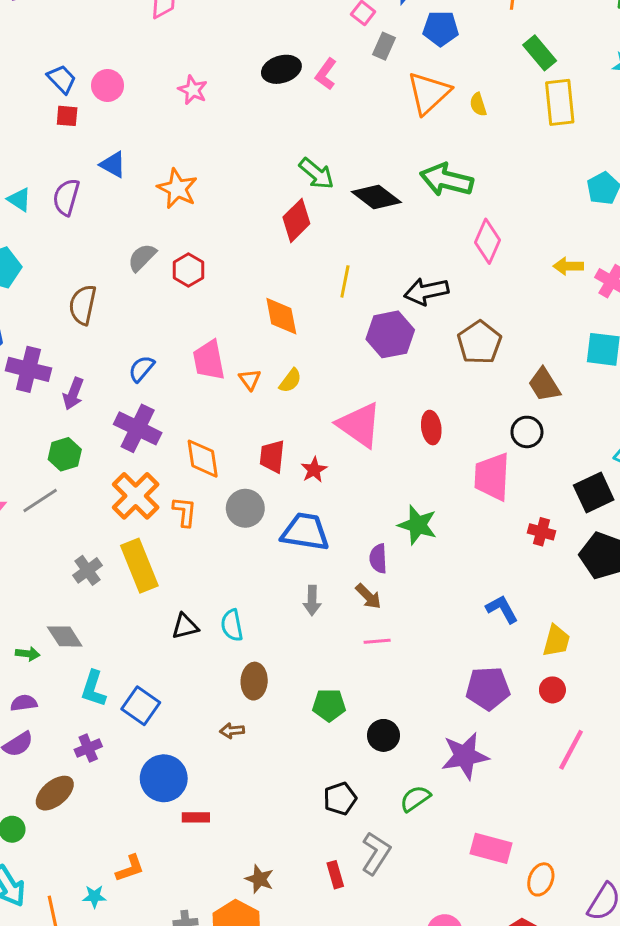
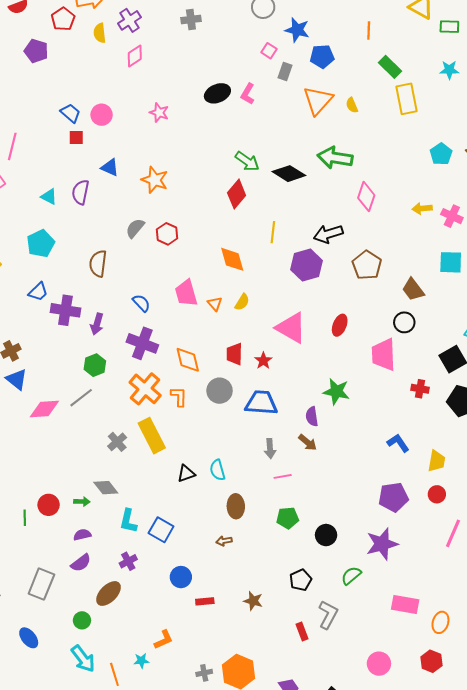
blue semicircle: (141, 369) -> (141, 303), turned 102
red ellipse: (431, 428) -> (340, 325), turned 35
pink line: (377, 641) -> (283, 476), moved
blue circle: (164, 778) -> (181, 577), size x0.7
brown star: (259, 879) -> (253, 601), moved

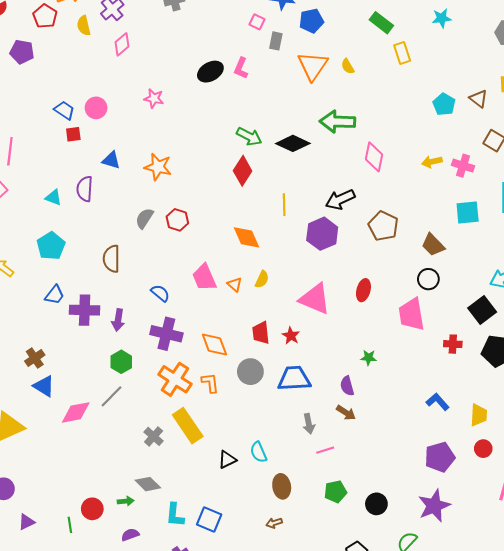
yellow rectangle: (407, 99) -> (402, 53), size x0.7
green star: (336, 391) -> (369, 358), size x0.6

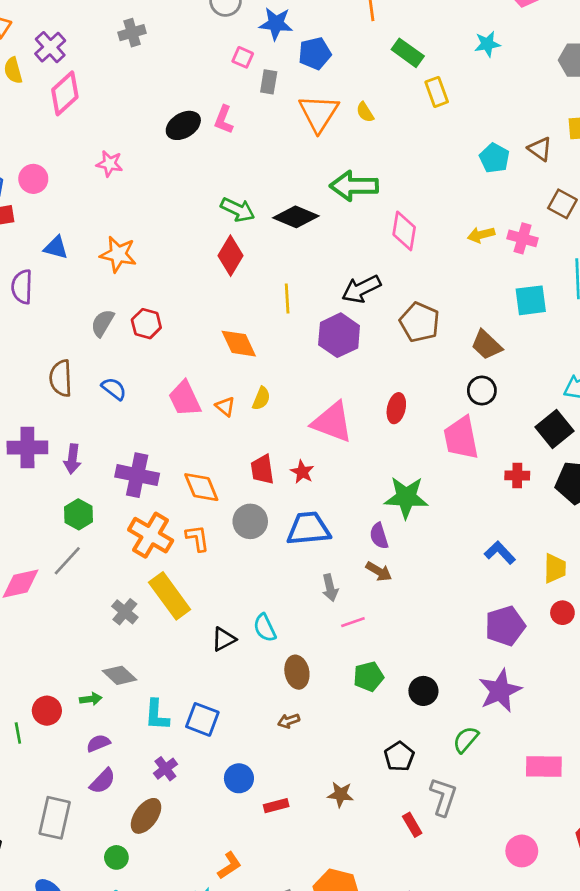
pink diamond: (122, 44) -> (65, 93), size x1.4
blue semicircle: (160, 293) -> (114, 389), moved
green star: (369, 358) -> (406, 497), size x2.0

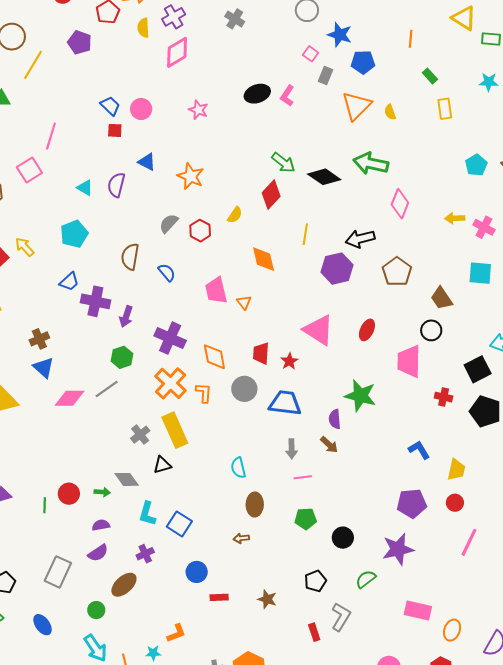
gray cross: (132, 33) -> (235, 19), turned 36
green rectangle: (408, 53) -> (430, 76), size x0.7
yellow semicircle: (261, 398) -> (235, 215), moved
black triangle: (224, 639) -> (162, 465), moved

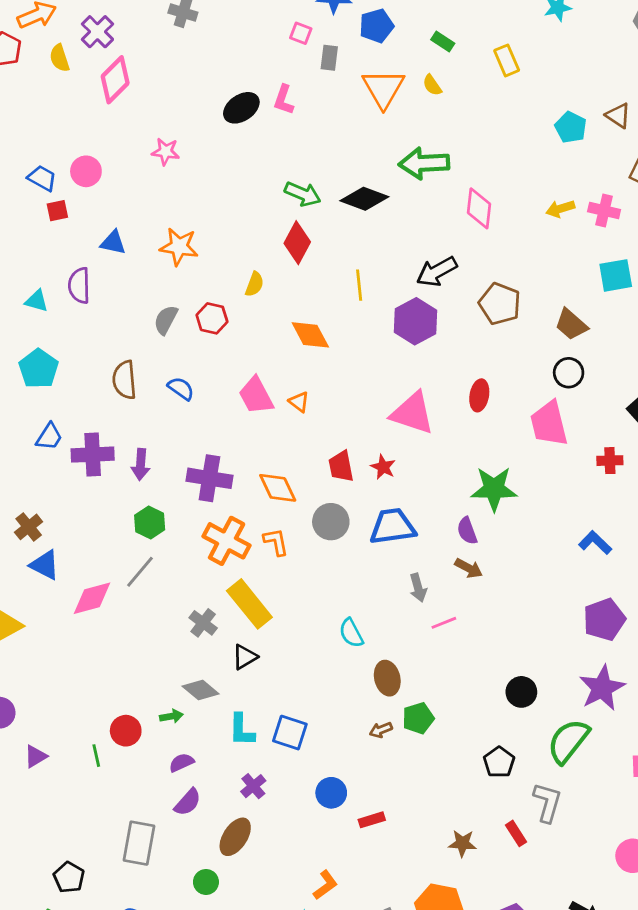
green rectangle: (430, 76) -> (443, 41), moved
green pentagon: (306, 519) -> (418, 718), moved
green semicircle: (366, 579) -> (568, 741), size x1.6
brown star: (267, 599) -> (462, 843), moved

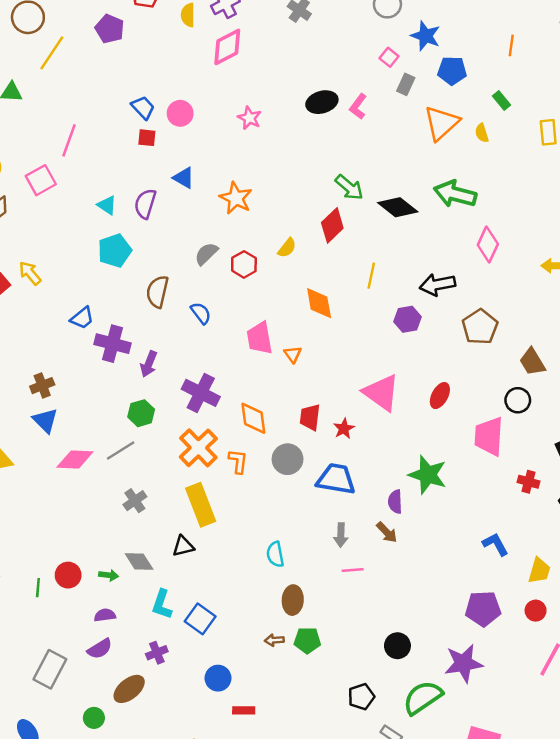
purple hexagon: (415, 321) -> (407, 319), size x0.7
cyan pentagon: (39, 369) -> (115, 251), moved
gray cross: (203, 623) -> (135, 501), moved

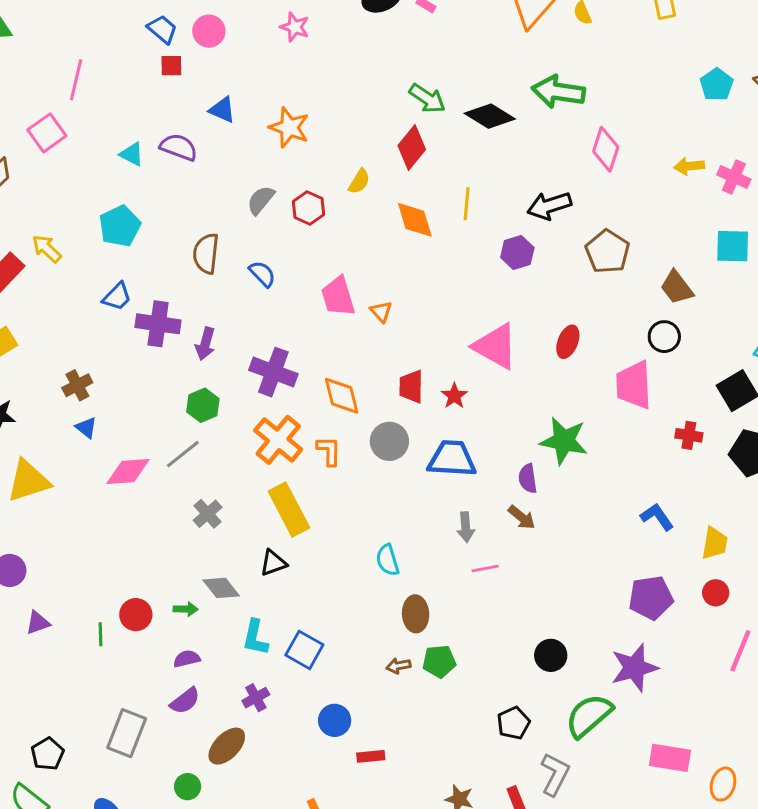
purple semicircle: (145, 204) -> (179, 147), turned 100
cyan pentagon: (115, 251) -> (120, 226), moved
orange diamond: (319, 303) -> (415, 220), moved
blue triangle: (45, 420) -> (86, 428), size x0.7

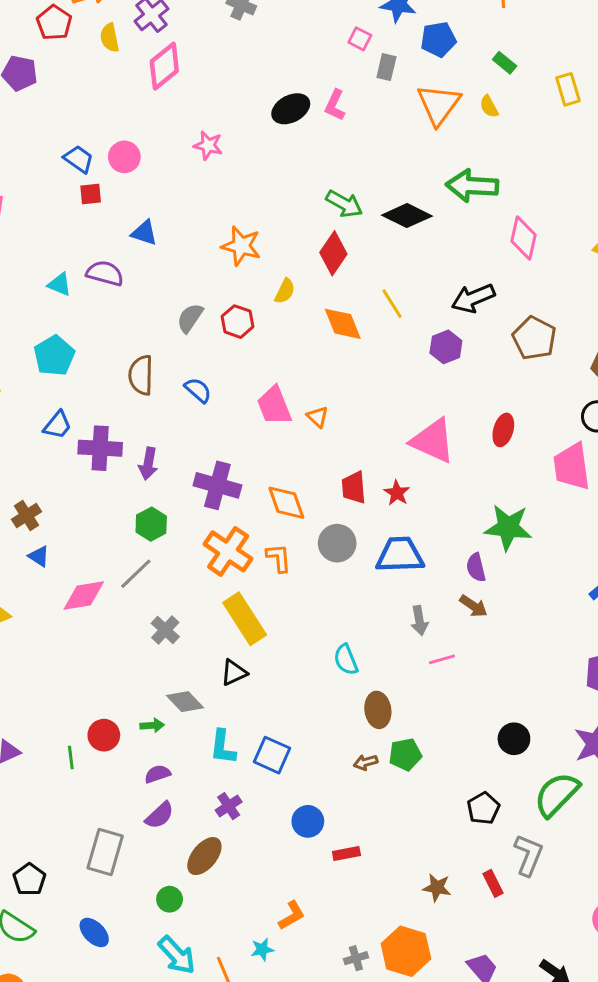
orange star: (289, 128) -> (241, 246), moved
yellow line: (467, 204) -> (392, 304), turned -32

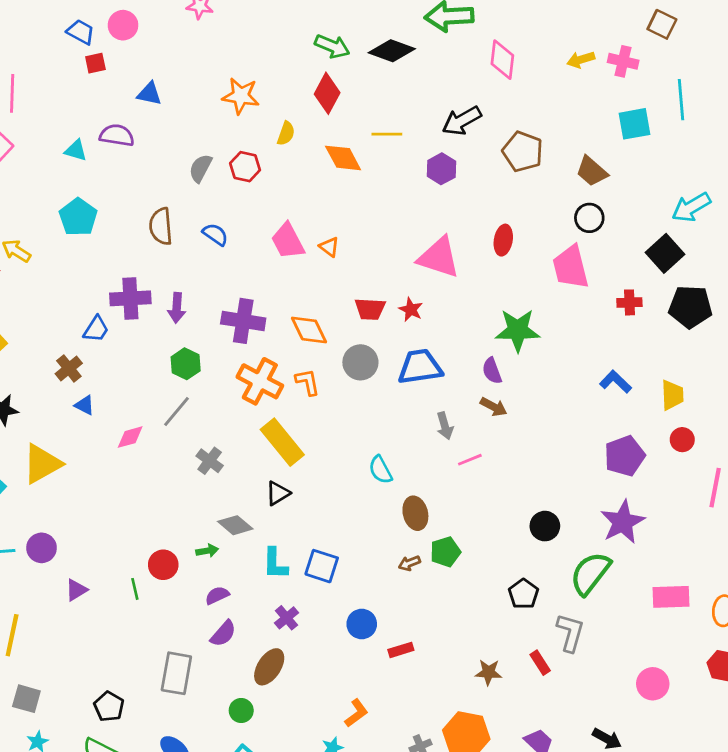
yellow line: (392, 304) -> (387, 134), turned -52
blue trapezoid: (58, 425) -> (96, 329), moved
red trapezoid: (354, 488) -> (370, 309), turned -76
pink diamond: (84, 596) -> (130, 437), size x0.7

